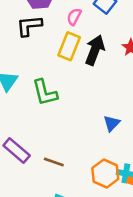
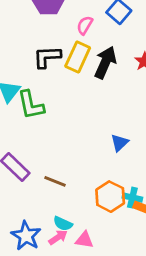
black L-shape: (29, 26) -> (47, 57), moved
green L-shape: (45, 93) -> (31, 105), moved

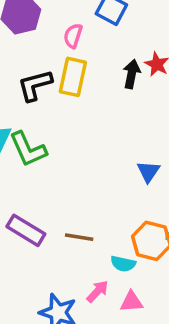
black arrow: (105, 62) -> (132, 74), moved, size x0.7
cyan semicircle: (63, 224) -> (123, 264), moved
pink arrow: (58, 237) -> (97, 291), moved

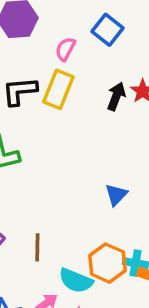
brown line: (79, 237) -> (37, 247), turned 72
cyan semicircle: (123, 264) -> (76, 281), size x1.4

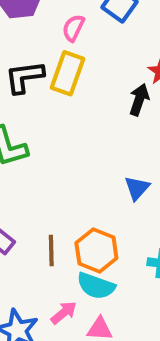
black arrow: (116, 96) -> (139, 100), moved
orange hexagon: (107, 263) -> (96, 251), moved

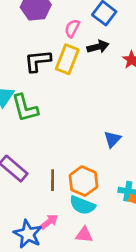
black arrow: (139, 100) -> (98, 47), moved, turned 55
pink arrow: (64, 313) -> (49, 222), moved

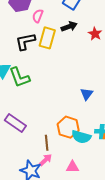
pink semicircle: (72, 28) -> (38, 16), moved
brown line: (53, 180) -> (47, 143), moved
cyan semicircle: (82, 205) -> (81, 137), moved

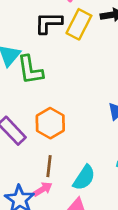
orange hexagon: (68, 127) -> (50, 123), moved
cyan semicircle: (81, 137) -> (84, 178), moved, turned -84

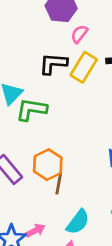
green L-shape: (30, 70) -> (31, 110), turned 104
brown line: (49, 166) -> (59, 183), moved

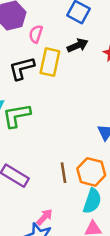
orange hexagon: (48, 165) -> (91, 172), moved
pink arrow: (35, 230) -> (45, 217), moved

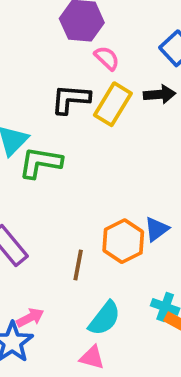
pink semicircle: (36, 34) -> (107, 58), turned 96
orange hexagon: (91, 172) -> (123, 241), moved

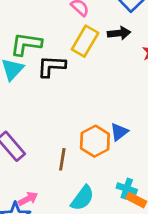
black L-shape: (71, 99) -> (51, 66), moved
green L-shape: (40, 163) -> (26, 44), moved

